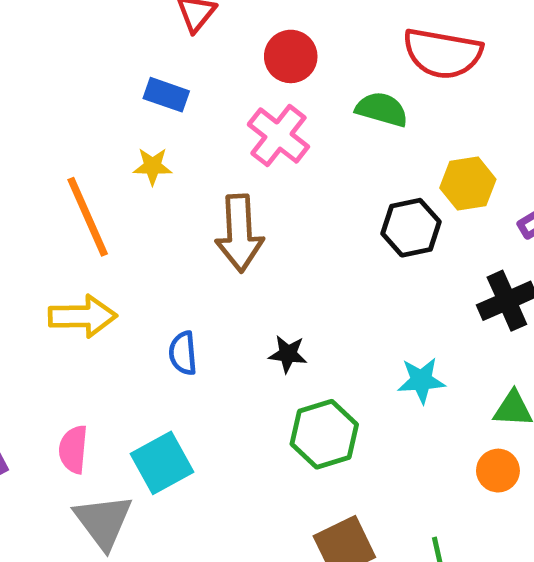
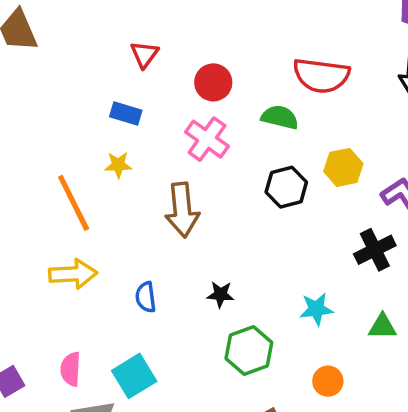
black hexagon: (411, 228) -> (286, 187), moved
orange circle: (498, 471) -> (328, 381), moved

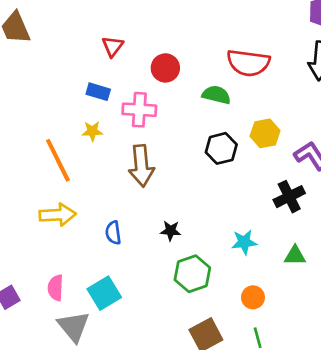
pink cross: (207, 139) -> (139, 110), moved, turned -32

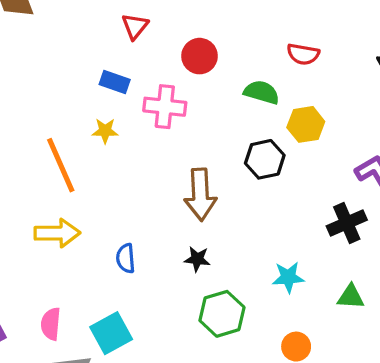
red semicircle: (248, 63) -> (303, 54), size x0.6
yellow hexagon: (265, 133) -> (306, 124), moved
brown arrow: (141, 166) -> (200, 194), moved

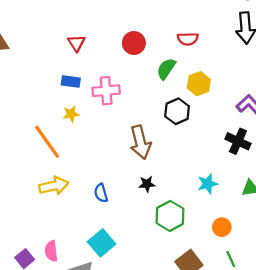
red circle: (200, 56) -> (134, 43), moved
green semicircle: (262, 92) -> (166, 69), turned -60
black cross: (347, 223) -> (238, 141), turned -30
pink semicircle: (51, 324) -> (51, 251), moved

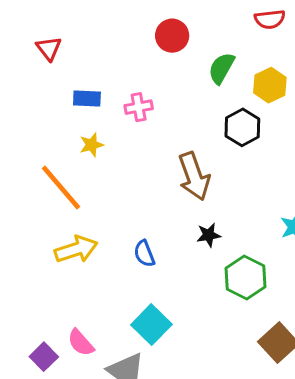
red semicircle: (188, 39) -> (270, 19), moved
red triangle: (76, 43) -> (49, 48), moved
pink cross: (106, 91) -> (139, 107), size x0.7
pink semicircle: (51, 251) -> (81, 343), turned -30

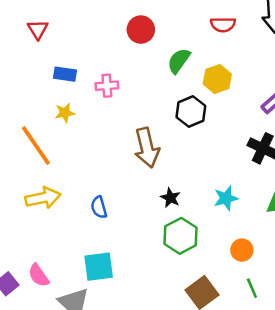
black star: (209, 235) -> (170, 198), moved, turned 30
cyan square: (151, 325) -> (99, 267), turned 32

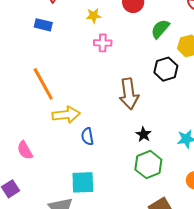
blue rectangle: (65, 74) -> (43, 25), moved
yellow star: (65, 113) -> (94, 16), moved
yellow arrow: (43, 198) -> (66, 115), moved
pink semicircle: (39, 275) -> (25, 150), moved

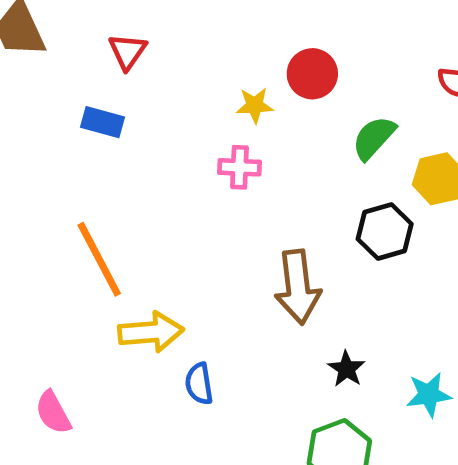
yellow star: (94, 16) -> (255, 105), moved
black star: (143, 134) -> (346, 369), moved

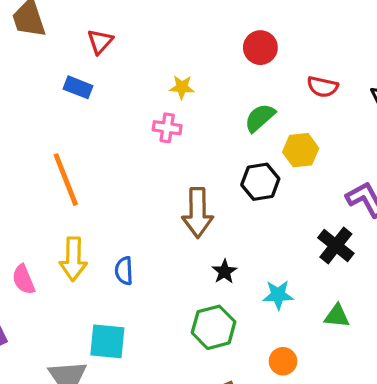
red circle: (312, 74) -> (260, 48), moved
yellow arrow: (151, 332) -> (73, 259), moved, turned 90

